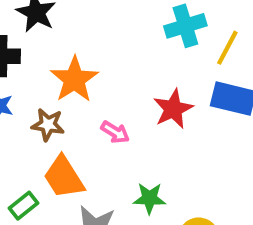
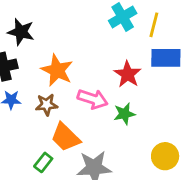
pink arrow: (115, 132) -> (93, 99), size x1.5
green star: (149, 198) -> (124, 114), moved

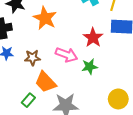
orange star: (57, 70) -> (45, 18), moved

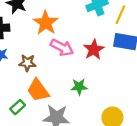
pink arrow: (67, 55) -> (62, 48), moved
green star: (90, 67) -> (79, 87), moved

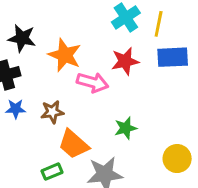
red star: (94, 50) -> (125, 61), moved, turned 30
green rectangle: (18, 107) -> (52, 172), turned 32

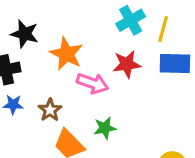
brown star: (52, 112) -> (50, 110), turned -30
green star: (126, 128) -> (105, 128), moved

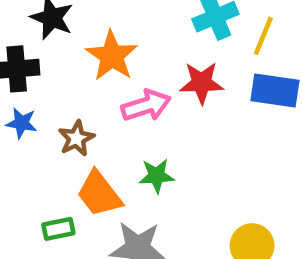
pink arrow: (93, 83) -> (146, 106), turned -44

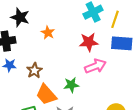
orange star: (112, 56) -> (48, 33), size x0.6
pink arrow: (146, 106) -> (96, 66), moved

